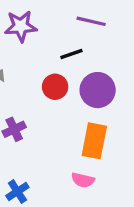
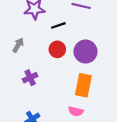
black line: (71, 54) -> (58, 25), moved

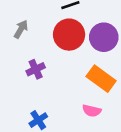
red circle: (57, 49) -> (69, 35), size x1.5
orange rectangle: (83, 85) -> (101, 79), turned -65

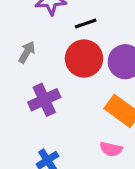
purple cross: (36, 69) -> (44, 100), size x1.4

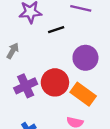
red circle: (84, 58) -> (55, 82), moved

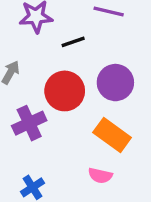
red circle: (55, 82) -> (65, 91), moved

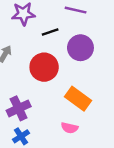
purple circle: (115, 83) -> (80, 48), moved
purple cross: (29, 123) -> (19, 108), moved

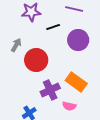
red circle: (44, 67) -> (36, 60), moved
purple cross: (19, 108) -> (50, 90), moved

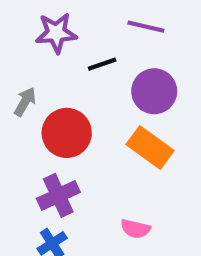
orange rectangle: (76, 82) -> (150, 148), moved
purple cross: (50, 90) -> (58, 195), moved

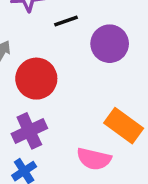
orange rectangle: (150, 148) -> (124, 126), moved
pink semicircle: (135, 229) -> (94, 159), size x1.4

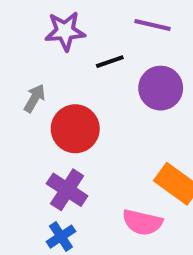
purple cross: (29, 131) -> (67, 190), turned -32

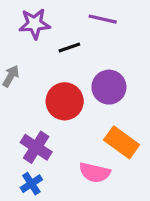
purple circle: (161, 88) -> (109, 87), moved
red circle: (75, 129) -> (65, 101), moved

